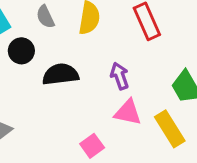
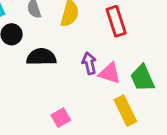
pink triangle: (128, 112) -> (110, 73), moved

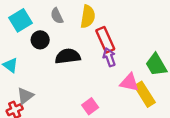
red rectangle: (116, 21) -> (105, 40), moved
pink triangle: (110, 73) -> (129, 83), moved

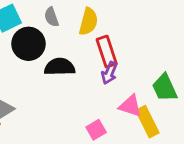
black circle: (40, 40) -> (28, 44), size x1.5
purple arrow: (109, 57) -> (109, 73), turned -144
pink square: (90, 106) -> (96, 130), moved

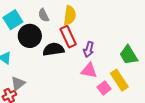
red rectangle: (107, 52) -> (68, 37), moved
pink triangle: (130, 106) -> (89, 71), moved
pink square: (96, 130) -> (104, 88), moved

